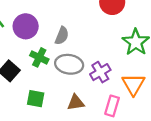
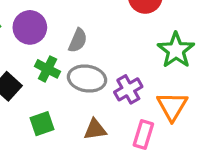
green square: (36, 99) -> (42, 124), turned -30

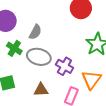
purple cross: (128, 89) -> (64, 66), turned -36

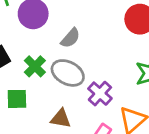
green cross: (14, 48) -> (35, 66), moved

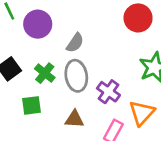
gray ellipse: (68, 73) -> (76, 76), turned 60

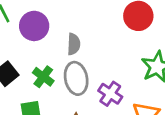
gray semicircle: (75, 43) -> (74, 44), turned -30

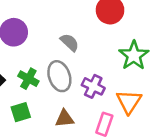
gray semicircle: (74, 44) -> (70, 42), moved, turned -42

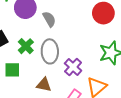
gray semicircle: (70, 42) -> (49, 19), moved

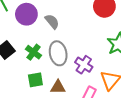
green square: (12, 70) -> (35, 80), moved

